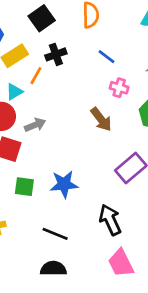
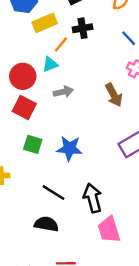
cyan triangle: (14, 92) -> (50, 64), moved
gray arrow: (35, 125) -> (63, 92), moved
black arrow: (110, 220) -> (93, 198), moved

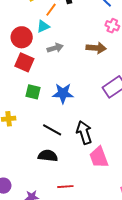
brown arrow: (114, 95) -> (96, 48), turned -54

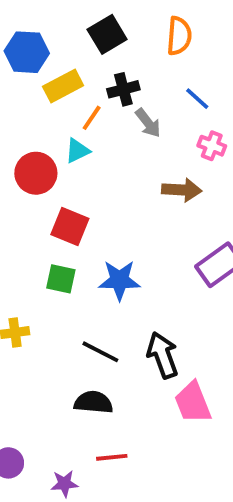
gray arrow: (55, 48) -> (148, 123), moved, turned 70
red square: (24, 62) -> (70, 227), moved
red line: (65, 187) -> (112, 457), moved

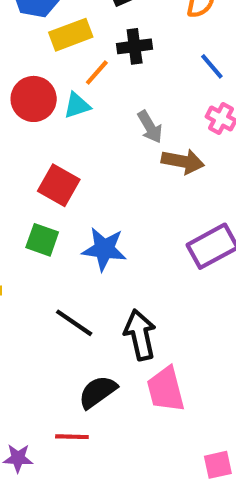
gray arrow: (148, 123) -> (150, 127), moved
red circle: (36, 173) -> (34, 99), moved
black semicircle: (93, 402) -> (98, 392), moved, turned -48

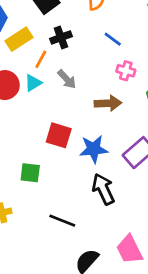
gray arrow: (150, 127) -> (67, 79), moved
red square: (59, 185) -> (59, 135), moved
blue star: (104, 249) -> (94, 149), moved
black arrow: (140, 335) -> (103, 189), moved

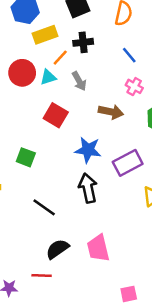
red square: (59, 135) -> (56, 115), moved

